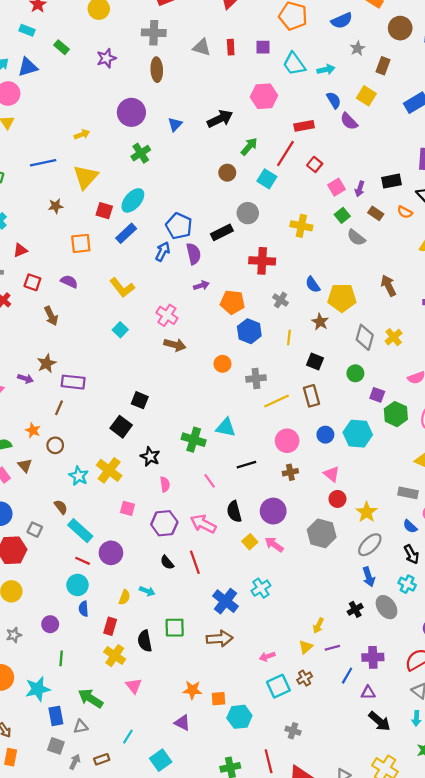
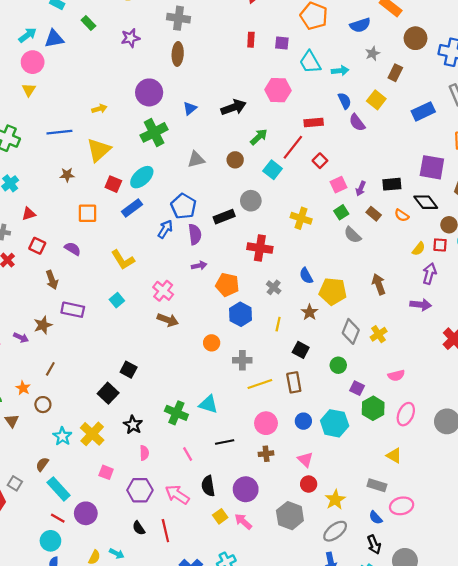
gray triangle: (202, 47) -> (196, 159), moved, turned -36
green cross: (141, 153) -> (154, 132), size x1.4
purple rectangle: (73, 382) -> (73, 310), moved
brown semicircle: (61, 507) -> (42, 464), turned -112

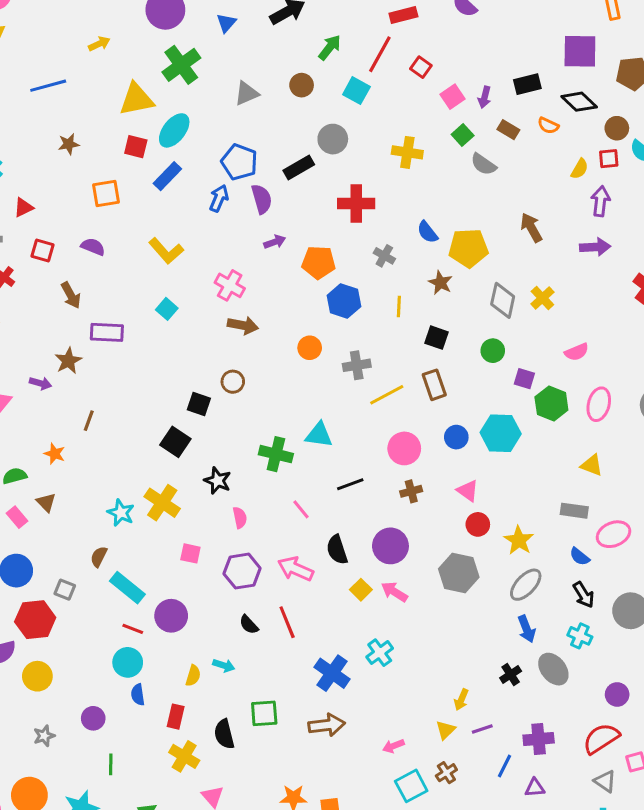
yellow triangle: (99, 150) -> (137, 99), moved, turned 40
brown circle: (43, 405) -> (233, 382), moved

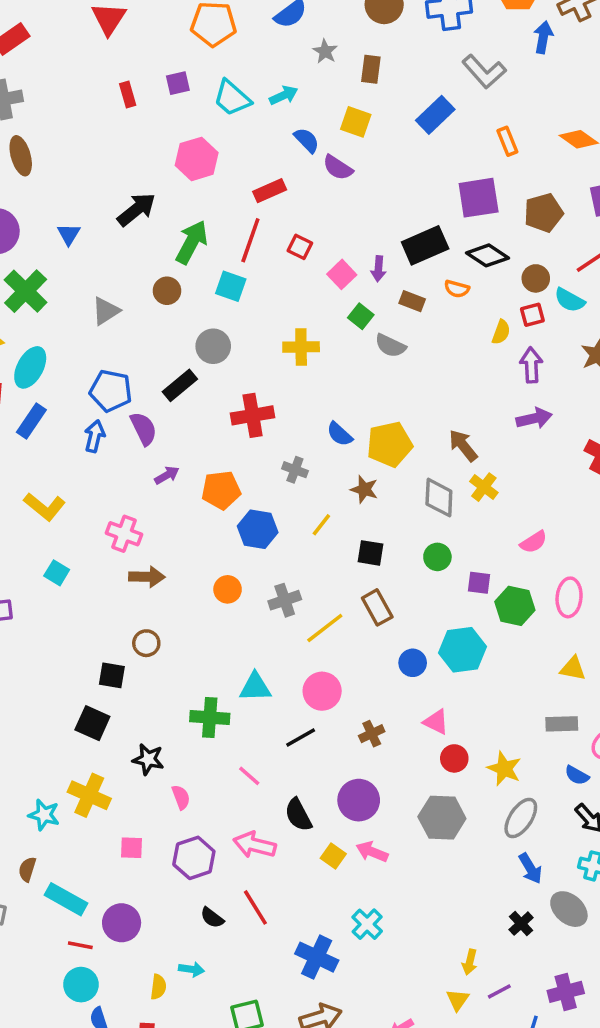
green arrow: (330, 47) -> (192, 242), size x1.4
black rectangle: (527, 84) -> (425, 245), size x1.4
brown arrow: (531, 228) -> (463, 445), moved
yellow line: (399, 306) -> (321, 525), turned 45
pink circle: (404, 448) -> (322, 691), moved

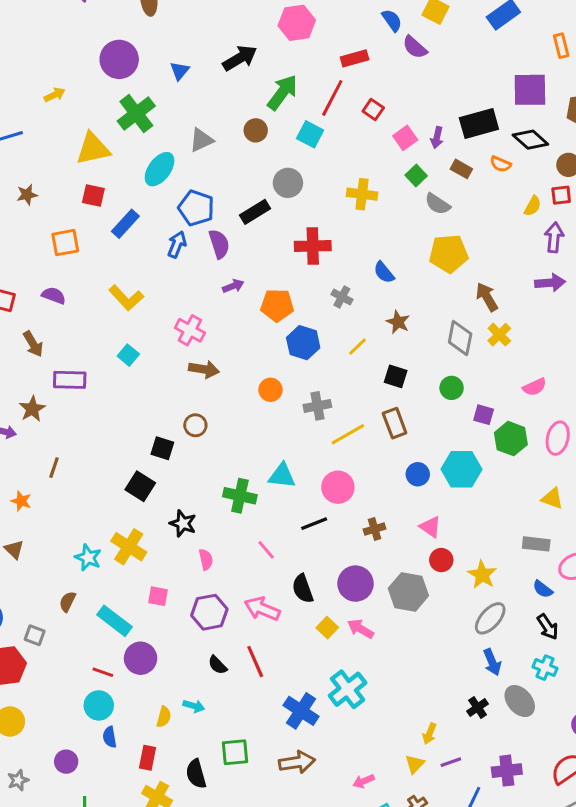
cyan ellipse: (30, 367) -> (160, 169), moved
yellow pentagon: (390, 444) -> (449, 254), moved
gray hexagon: (442, 818) -> (408, 592), moved
cyan rectangle: (66, 899) -> (114, 621), moved
cyan cross: (367, 924) -> (348, 689), size x1.4

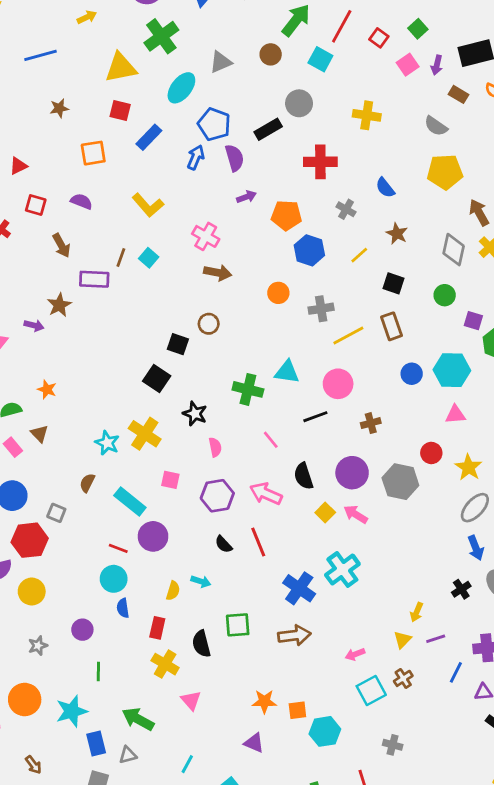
green square: (416, 175) -> (418, 29), moved
brown line: (54, 468) -> (121, 257), moved
pink triangle: (430, 527) -> (455, 415), moved, turned -40

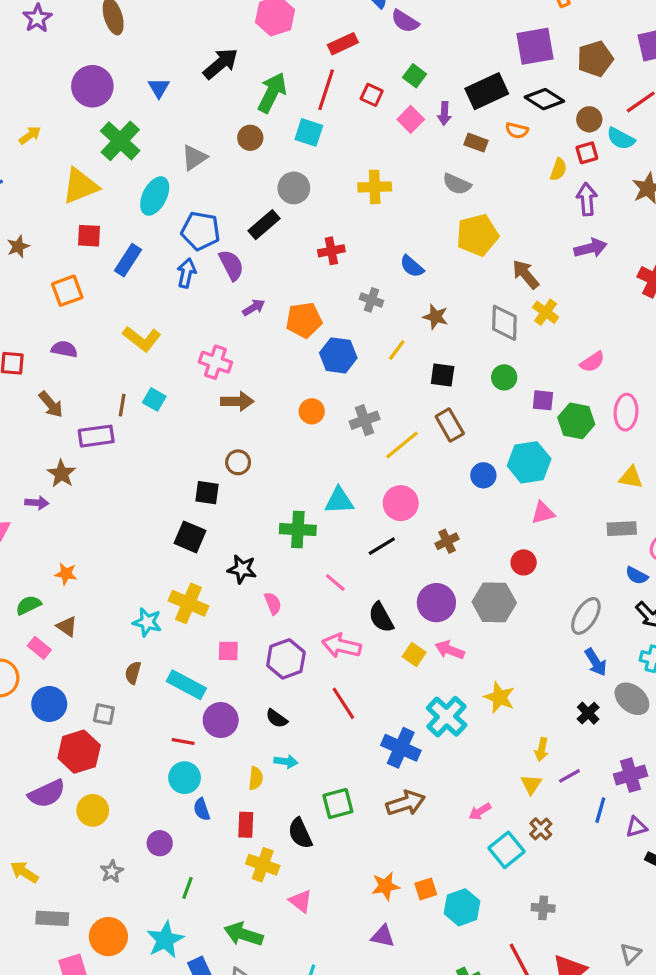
red cross: (320, 162) -> (331, 251), size x0.7
yellow star: (469, 467) -> (499, 697), moved
black semicircle: (224, 544) -> (277, 718), moved
green line: (98, 671) -> (187, 888), turned 30

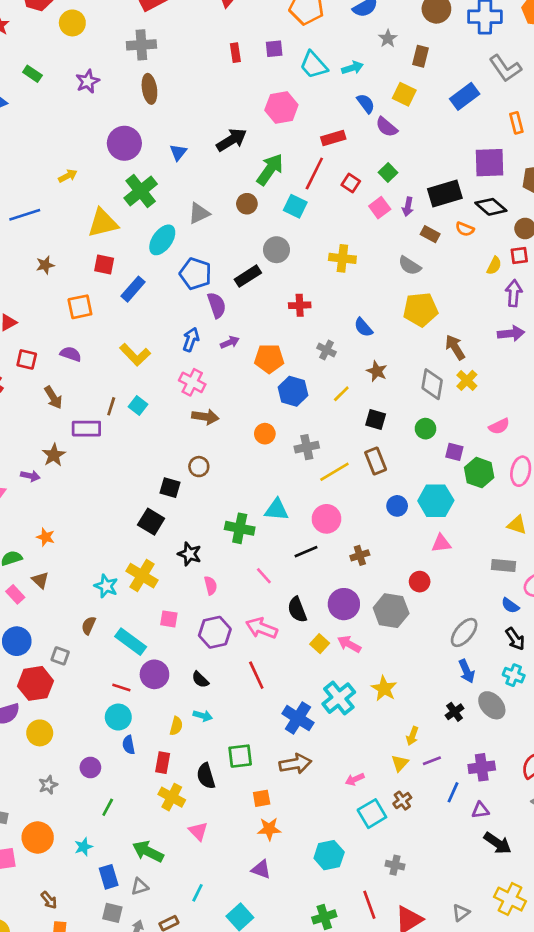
blue arrow: (186, 273) -> (191, 340), moved
orange square: (426, 889) -> (262, 798), moved
cyan star: (165, 940) -> (84, 847), size x0.6

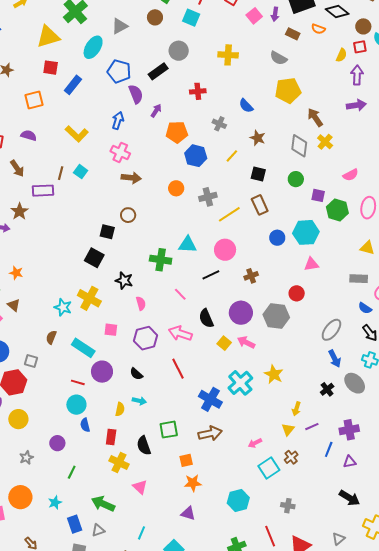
purple arrow: (230, 342) -> (156, 111), moved, turned -32
black arrow: (497, 843) -> (349, 498), moved

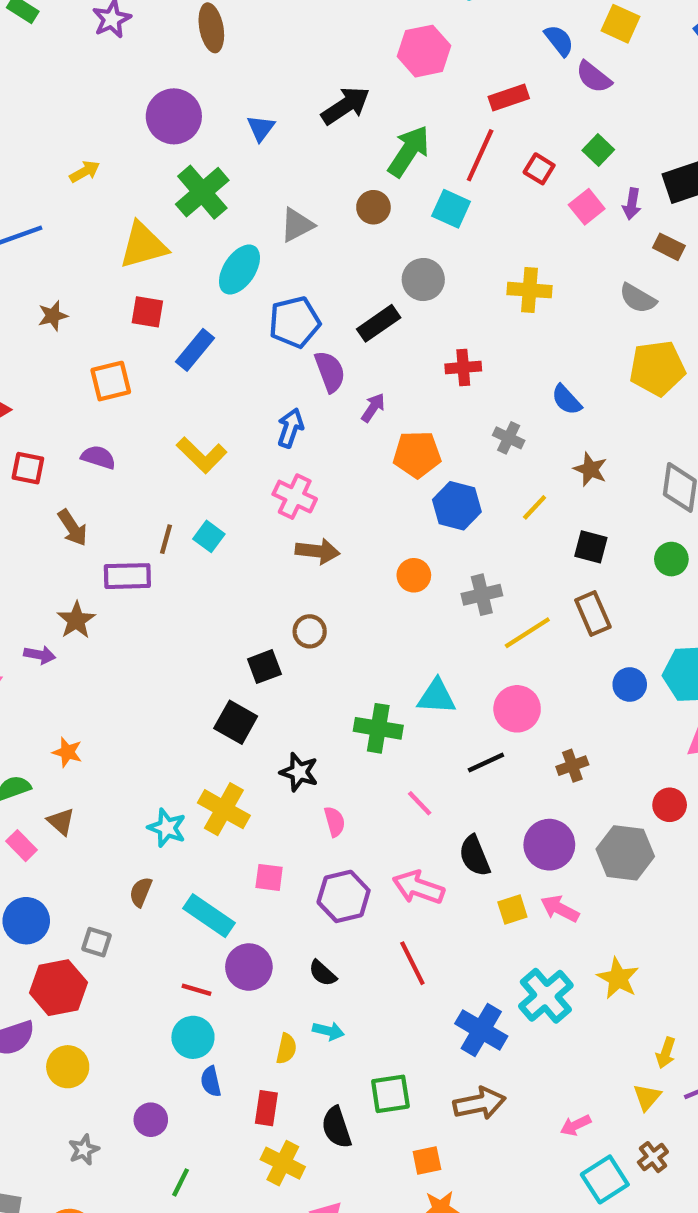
blue pentagon: (119, 71) -> (295, 322), turned -30
black square: (107, 232) -> (264, 667), turned -35
yellow square: (224, 343) -> (512, 909), turned 32

